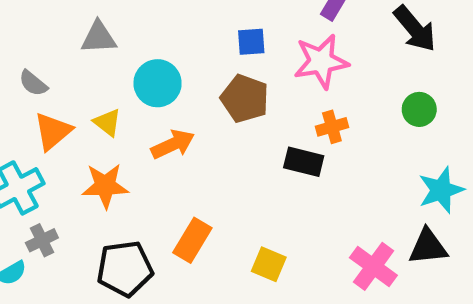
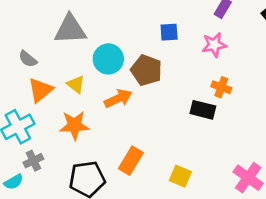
gray triangle: (99, 37) -> (70, 29), size x1.4
pink star: (321, 61) -> (214, 45), size x0.7
brown pentagon: (245, 99) -> (146, 70), moved
orange cross: (332, 127) -> (221, 87), turned 36

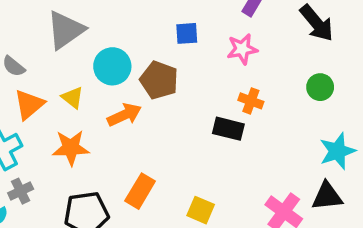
gray triangle: (70, 29) -> (66, 30), turned -32

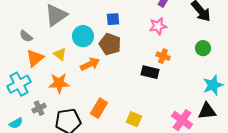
blue square: (187, 33) -> (113, 19), moved
gray cross: (21, 191) -> (39, 108), moved

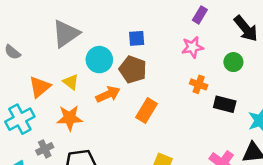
gray semicircle: (26, 36) -> (12, 52), moved
green circle: (203, 48) -> (233, 62), moved
black rectangle: (150, 72) -> (225, 104), moved
orange rectangle: (99, 108) -> (147, 110), moved

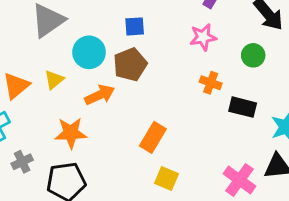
brown pentagon: (133, 70) -> (130, 64), turned 30
yellow triangle: (71, 82) -> (54, 80), turned 42
orange rectangle: (147, 110) -> (153, 137), moved
orange star: (70, 118) -> (71, 133), moved

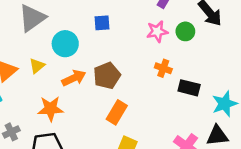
green circle: (253, 55) -> (185, 31), moved
brown pentagon: (130, 64) -> (107, 76), moved

